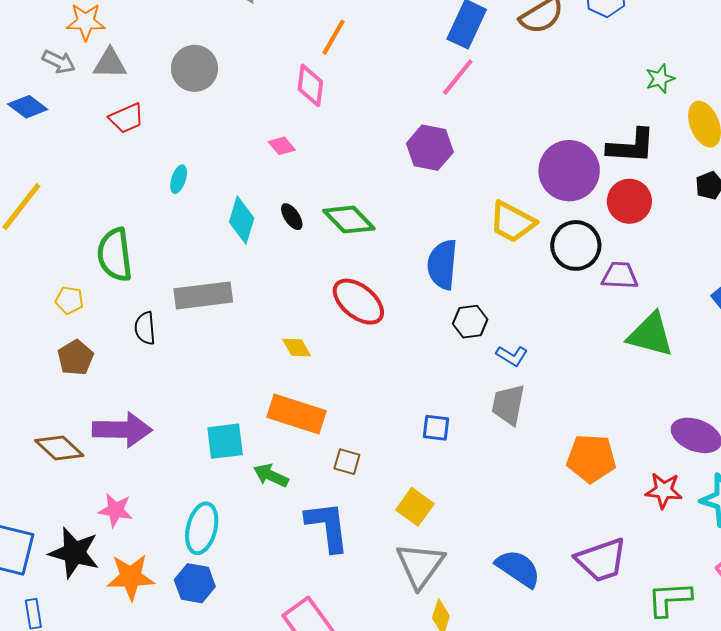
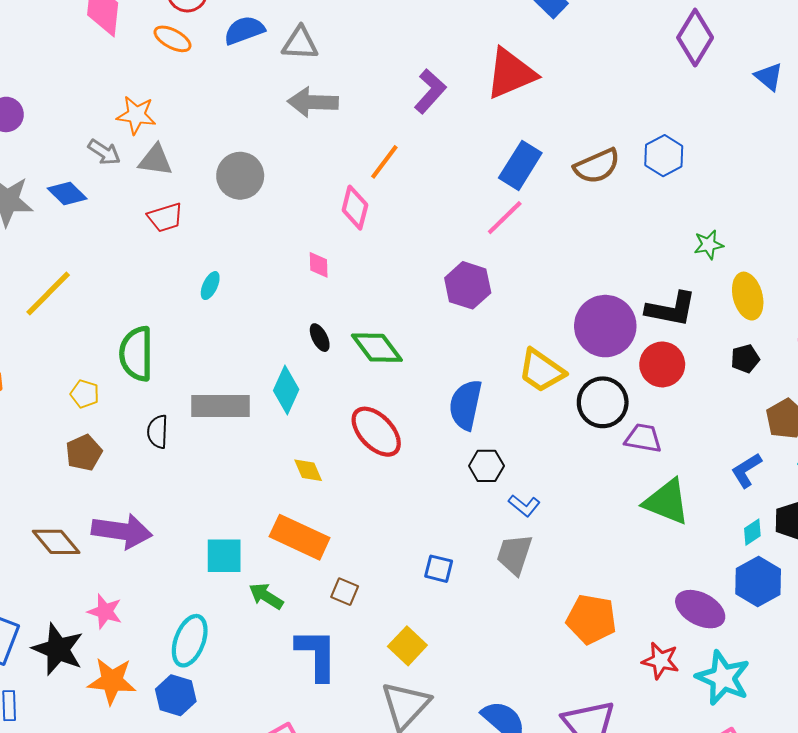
pink diamond: (282, 146) -> (319, 265), turned 32
cyan diamond: (242, 220) -> (286, 390), moved

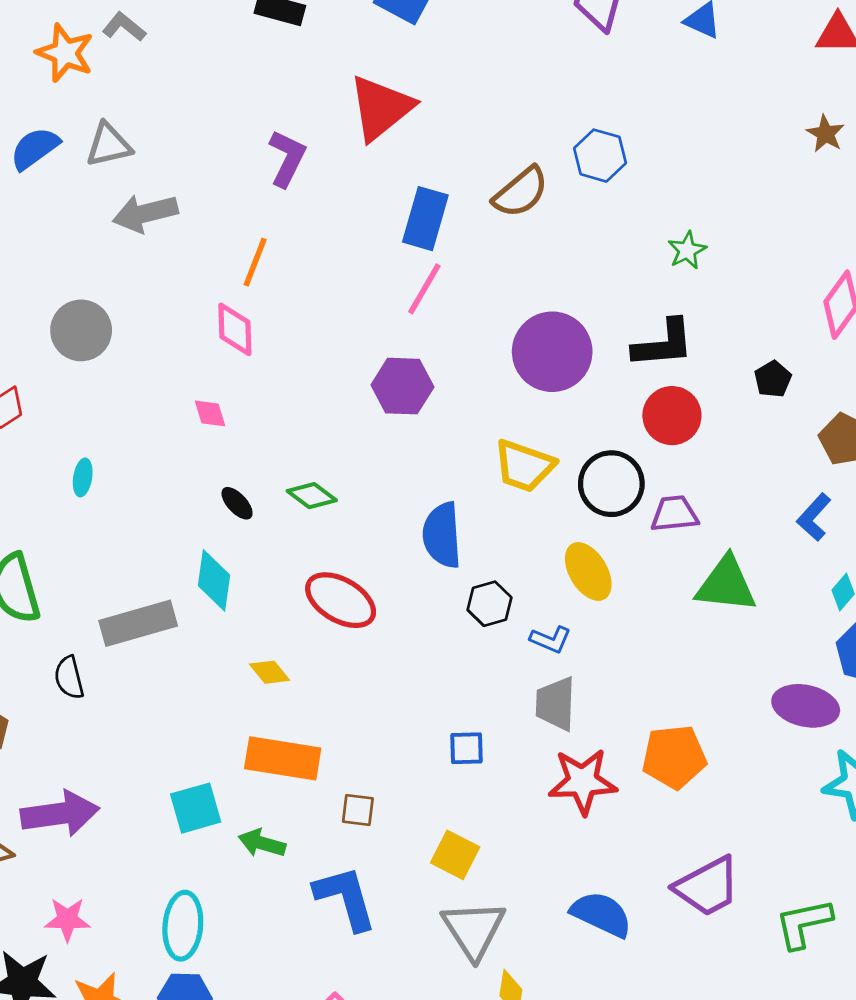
yellow ellipse: (748, 296) -> (588, 572), moved
purple circle: (605, 326) -> (552, 352), moved
green diamond: (377, 348) -> (312, 496), size x0.7
red star: (661, 661) -> (583, 781), moved, size x1.4

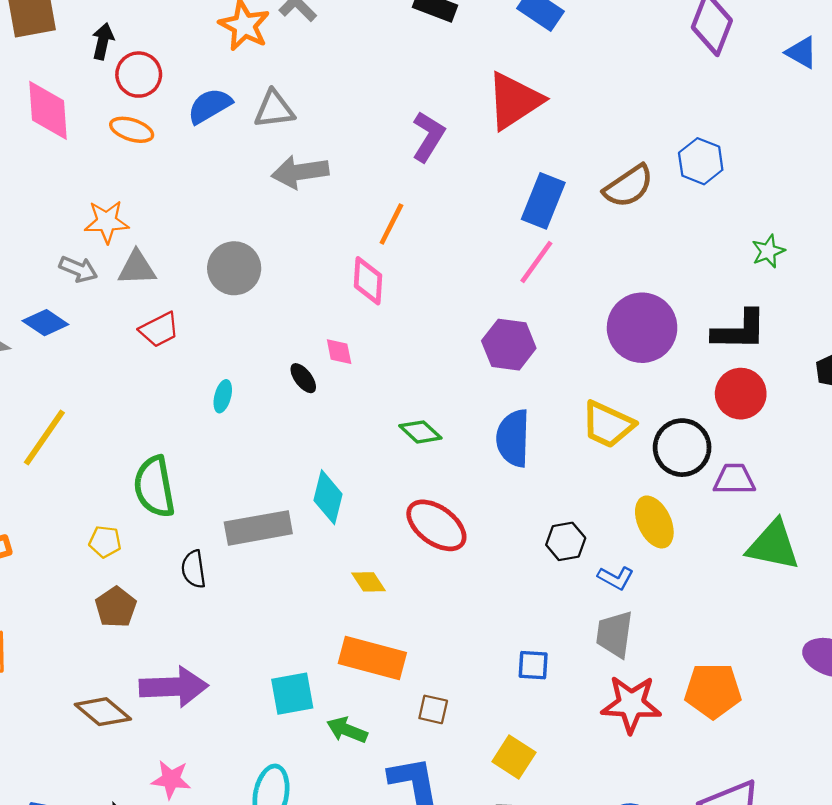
black ellipse: (237, 503) -> (303, 378), moved
blue semicircle: (442, 535) -> (513, 438), moved

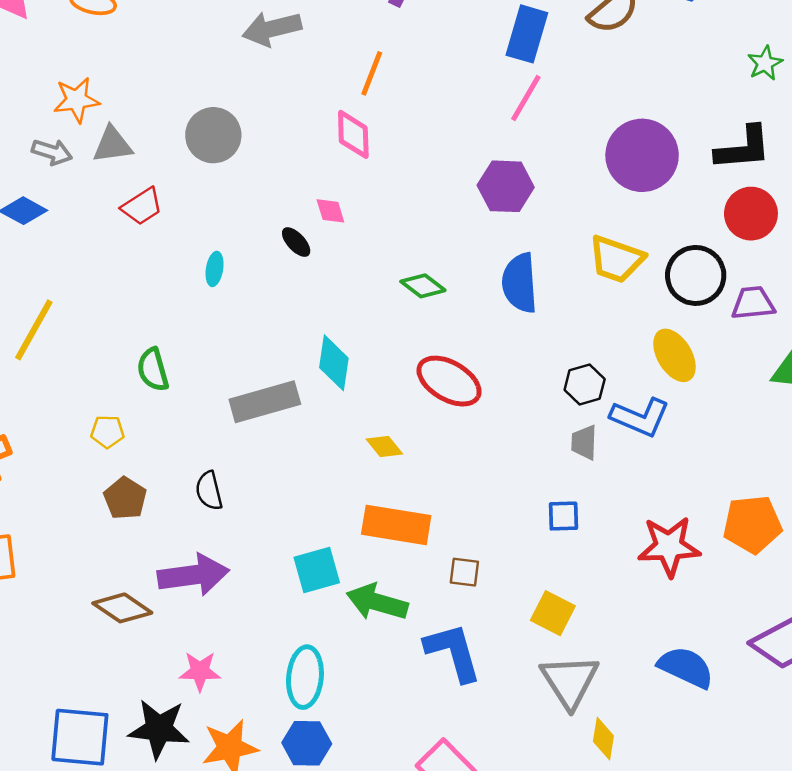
green semicircle: (154, 487) -> (153, 370), size x0.7
black semicircle: (194, 569) -> (209, 491), moved
blue L-shape: (616, 578) -> (640, 417), size x1.6
gray trapezoid: (614, 634) -> (584, 442), moved, size x0.7
green arrow: (347, 730) -> (377, 602), size x1.4

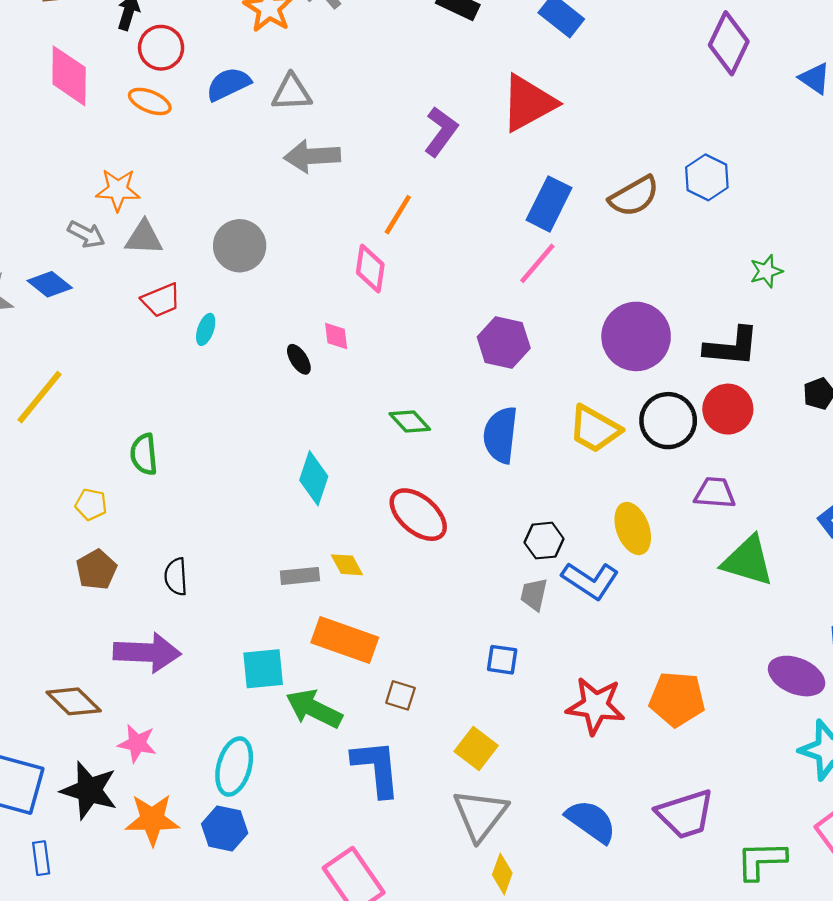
cyan ellipse: (215, 269) -> (206, 329), moved
black circle: (696, 275) -> (668, 421), moved
gray rectangle: (265, 402) -> (300, 576), moved, size x0.6
brown diamond: (122, 608) -> (74, 701), moved

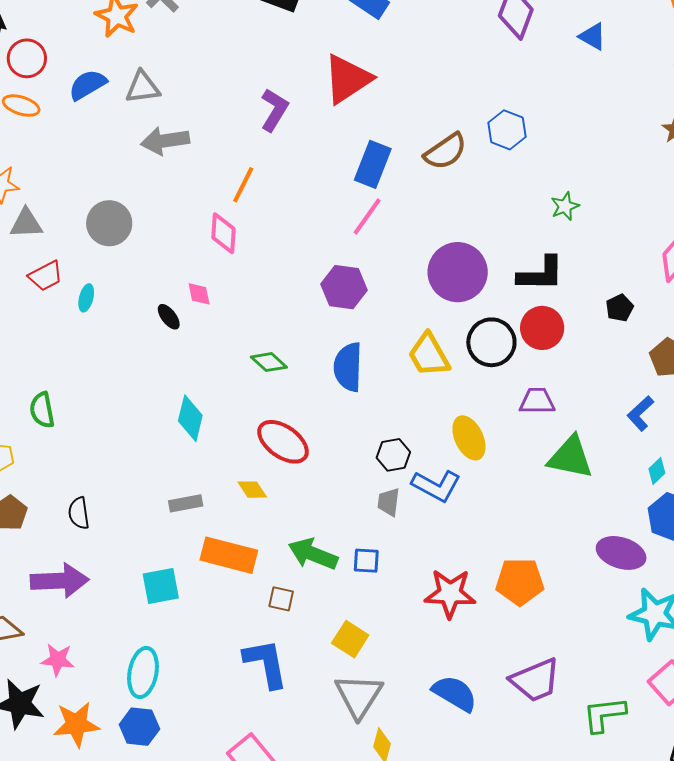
yellow trapezoid: (595, 429) -> (429, 355), turned 36
yellow diamond: (347, 565) -> (252, 490), moved
green arrow: (314, 709) -> (313, 554), moved

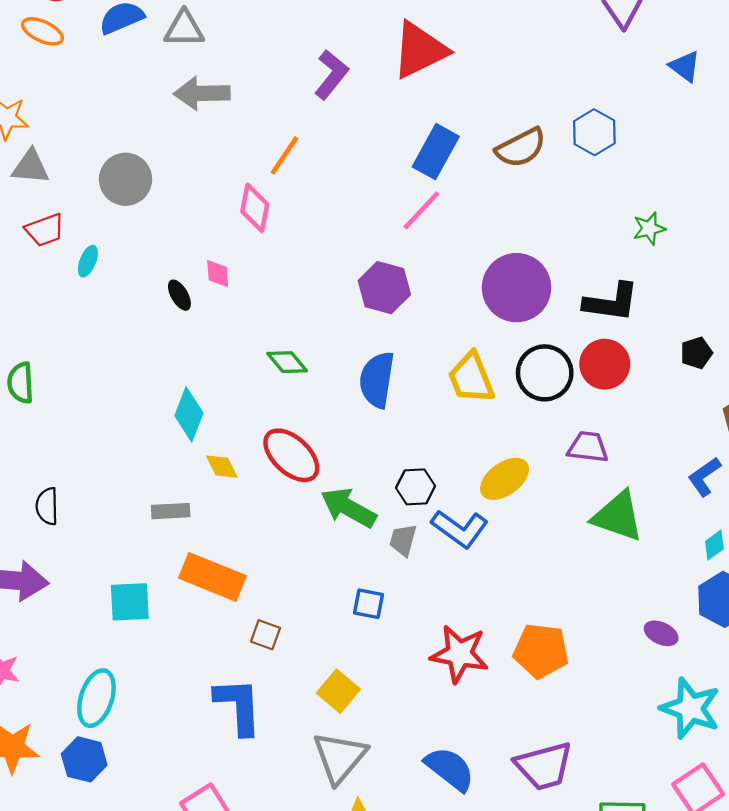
blue triangle: (593, 37) -> (685, 66), moved
yellow ellipse: (469, 438) -> (505, 479), turned 72
yellow diamond: (252, 490) -> (222, 467), moved
purple ellipse: (621, 553) -> (661, 633), size x0.6
green arrow: (313, 554) -> (348, 508), moved

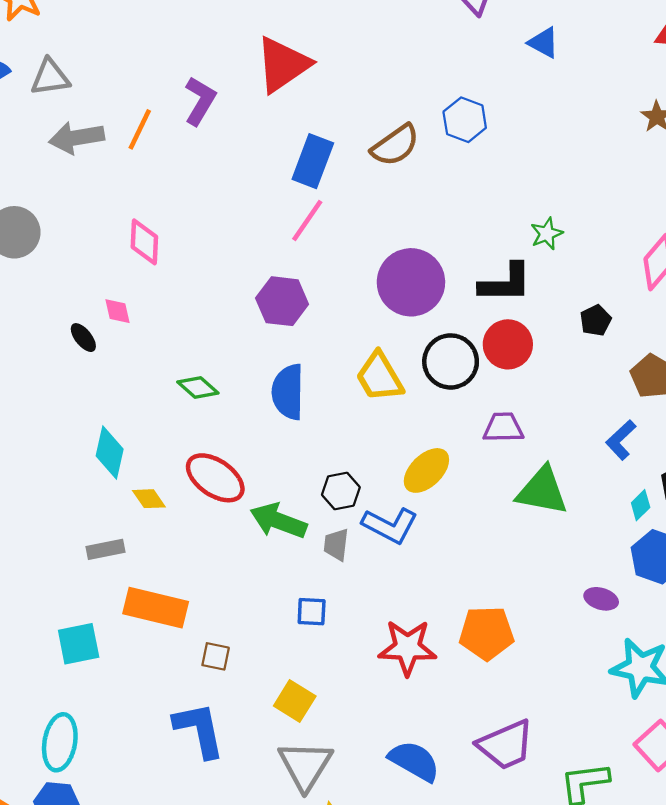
orange line: (285, 155) -> (140, 129), moved
green star: (649, 228) -> (547, 234), moved

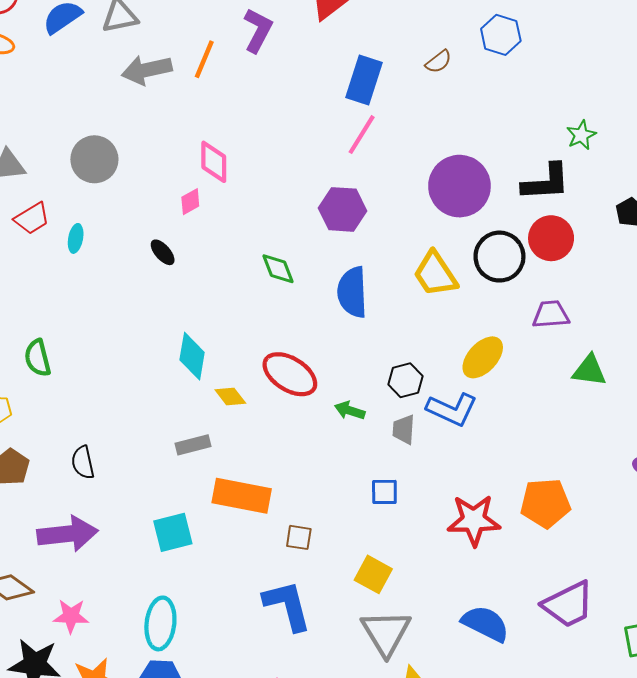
brown semicircle: (395, 145) -> (439, 62), size x0.6
pink diamond: (118, 311) -> (190, 202), moved, turned 76
green diamond: (198, 388) -> (278, 269), moved, turned 30
green triangle: (542, 491) -> (589, 370), size x0.7
green arrow: (278, 521) -> (350, 410), size x0.6

